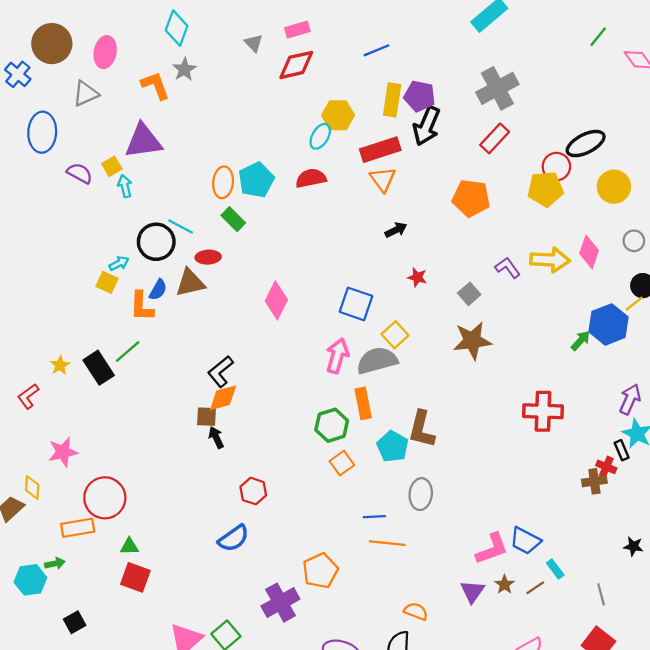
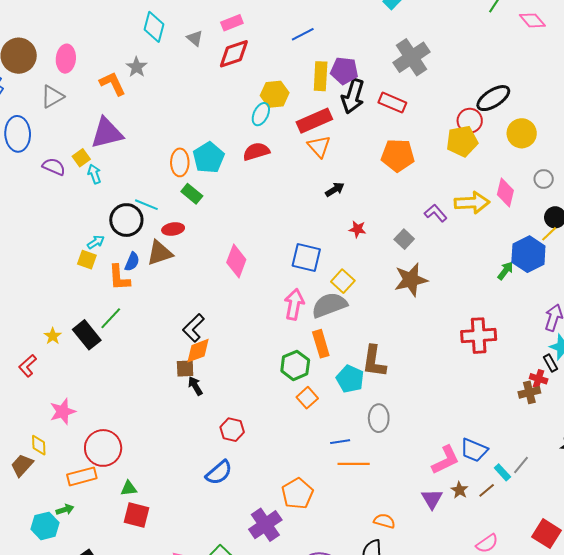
cyan diamond: (177, 28) -> (154, 27), moved
red rectangle: (495, 138) -> (392, 103), moved, turned 76
gray line: (601, 594) -> (521, 465), moved, turned 60

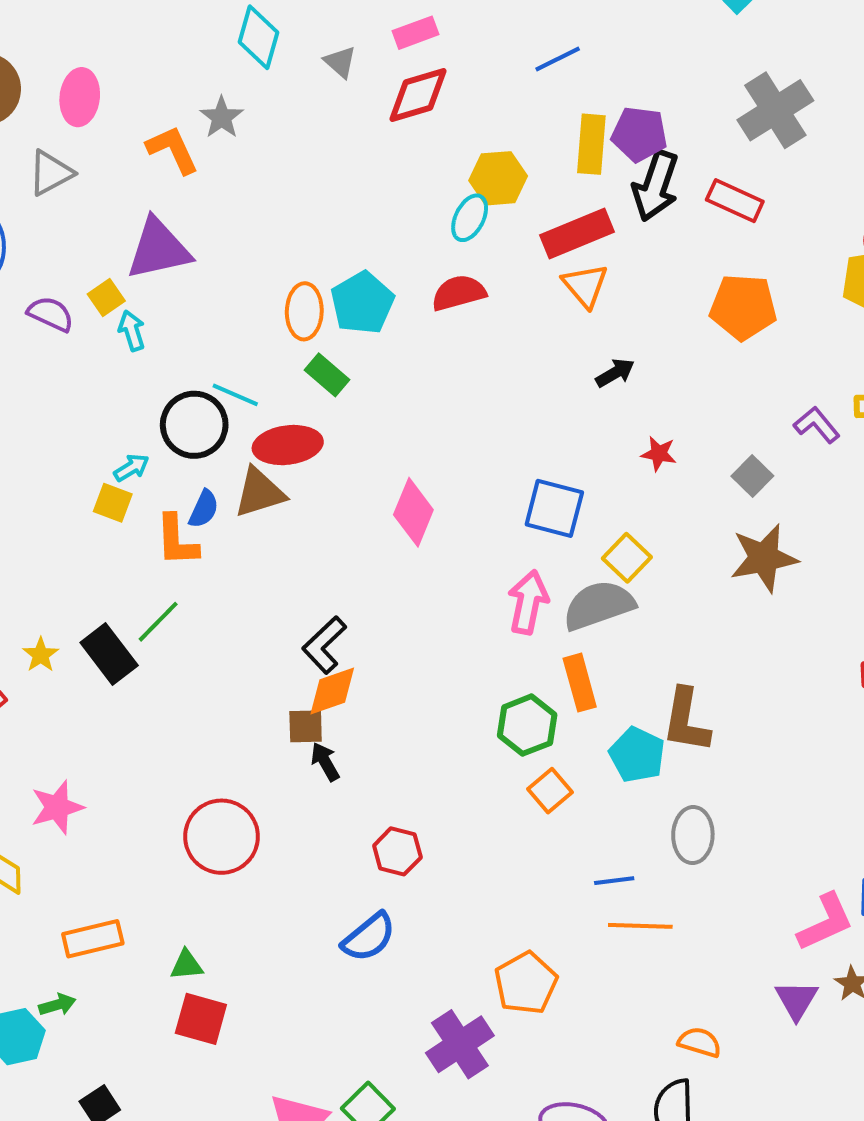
red ellipse: (173, 229) -> (288, 445), size x1.5
red circle: (103, 448) -> (222, 837), moved

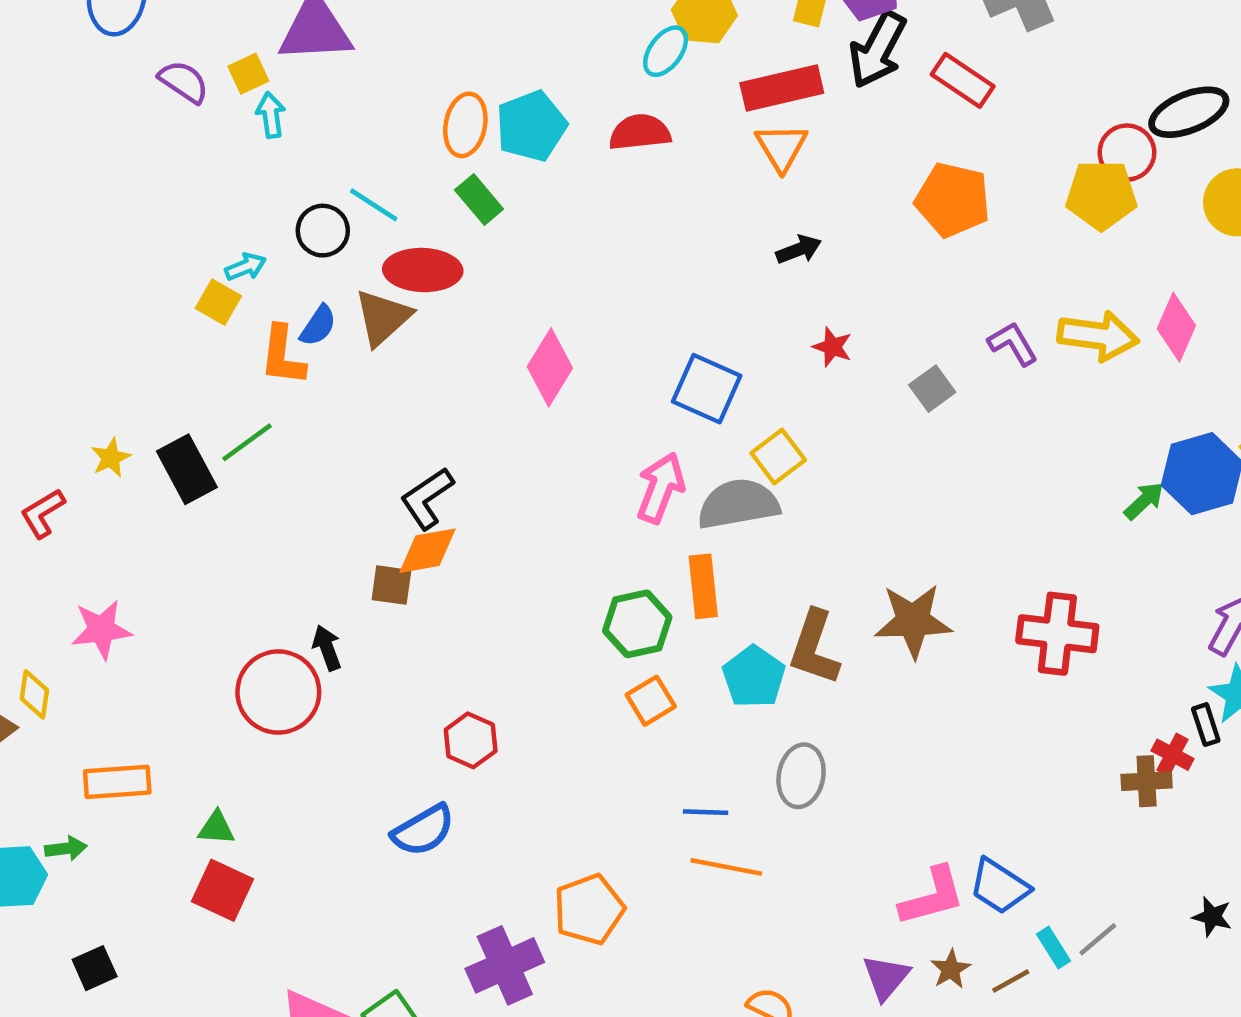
black circle: (194, 425) -> (323, 231), size x0.7
brown triangle: (259, 493) -> (383, 318), turned -34
brown star: (764, 558) -> (913, 621), moved
black arrow: (325, 762) -> (327, 648), moved

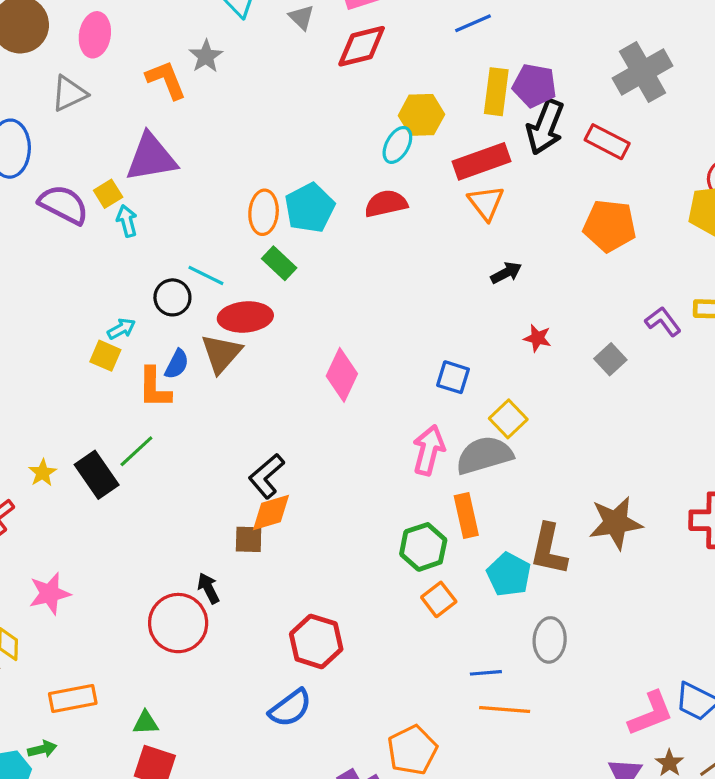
purple semicircle: (184, 82) -> (64, 205), size x1.4
blue square: (707, 389) -> (453, 377), size x0.7
red hexagon: (471, 740) -> (316, 641), size x1.4

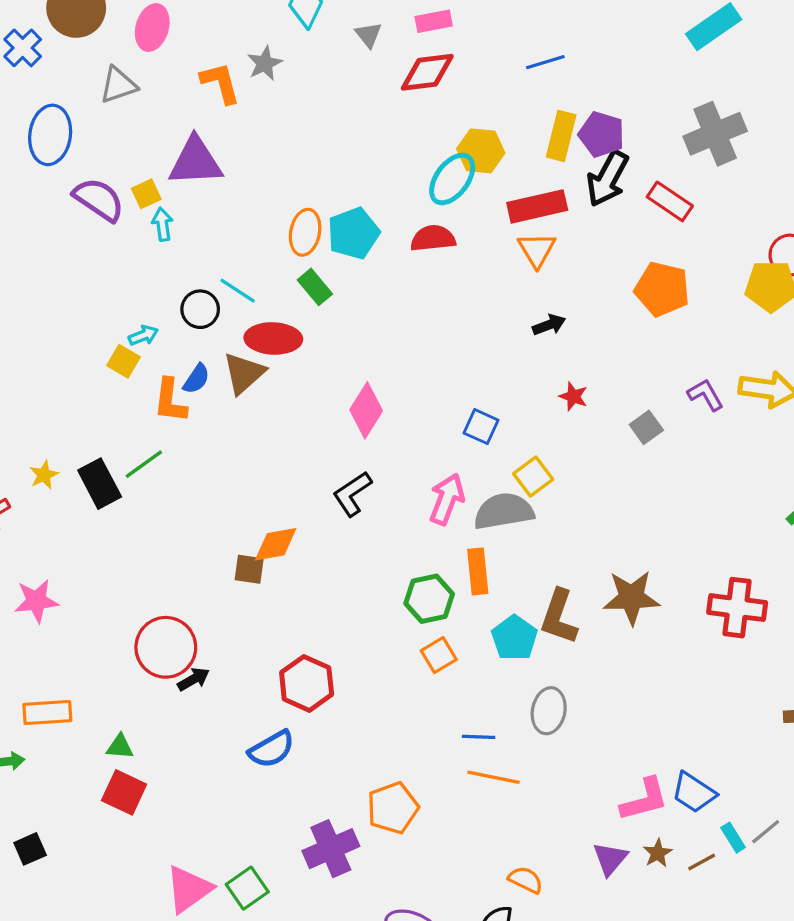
cyan ellipse: (397, 145) -> (452, 179), size x1.4
black L-shape: (266, 476) -> (352, 494), moved
black arrow: (209, 588) -> (194, 679), moved, turned 80

